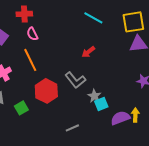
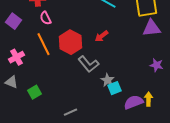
red hexagon: (46, 91) -> (70, 42), moved
gray line: (72, 128) -> (70, 112), moved

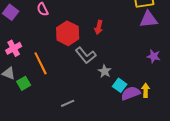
red arrow: (102, 36) -> (99, 27), turned -40
orange line: (44, 44) -> (41, 63), moved
cyan square: (114, 88) -> (120, 85), moved, turned -32
green square: (34, 92) -> (24, 83), moved

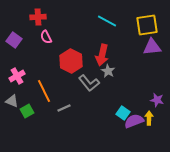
red arrow: (99, 27) -> (102, 55), size x1.5
purple star: (154, 56) -> (157, 100), moved
gray star: (105, 71) -> (108, 71), moved
gray line: (68, 103) -> (64, 108), moved

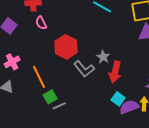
red arrow: (102, 55) -> (115, 72), moved
gray line: (64, 108) -> (59, 106), moved
green square: (27, 111) -> (50, 97), moved

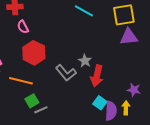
red hexagon: (66, 47) -> (34, 53), moved
orange line: (39, 77) -> (21, 81), turned -50
purple semicircle: (129, 107) -> (111, 111), turned 114

